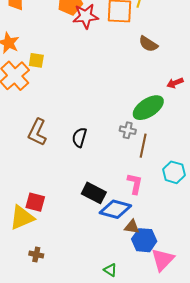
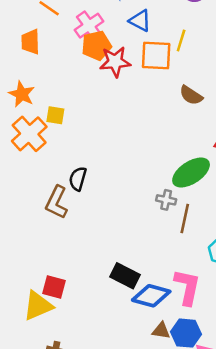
black semicircle: (79, 137) -> (78, 179), moved
pink L-shape: (135, 184) -> (187, 287), moved, size x1.4
brown triangle: (132, 227) -> (161, 331), moved

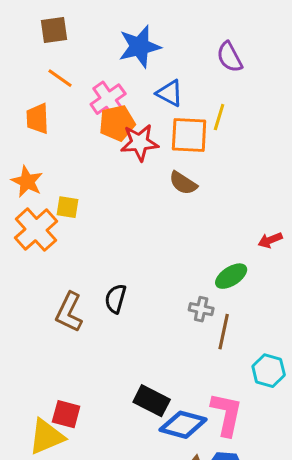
brown semicircle: (191, 95) -> (183, 183), moved
green ellipse: (191, 173) -> (231, 276), size x0.7
black semicircle: (78, 179) -> (116, 299), moved

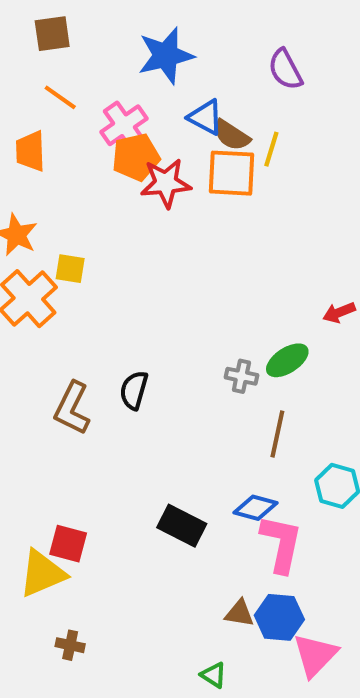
brown semicircle: (183, 183) -> (232, 135), moved
gray cross: (201, 309) -> (241, 376), moved
blue diamond: (183, 425) -> (255, 508), moved, size x0.7

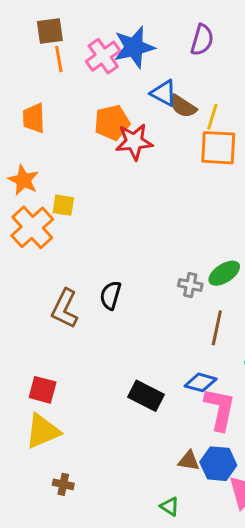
purple semicircle: (285, 69) -> (202, 40), moved, turned -136
orange line: (60, 97) -> (59, 59), moved, turned 45
pink cross: (124, 125) -> (103, 56), moved
orange square: (232, 173) -> (218, 148), moved
red square: (68, 544) -> (43, 390), moved

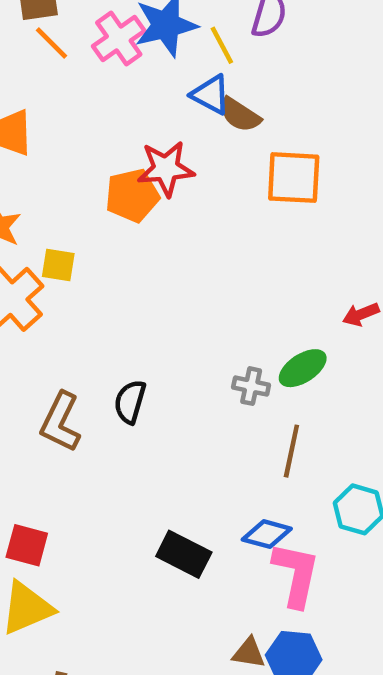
orange line: (59, 59) -> (52, 43), turned -35
yellow line: (212, 117) -> (222, 45), moved, turned -45
orange pentagon: (112, 123) -> (132, 195), moved

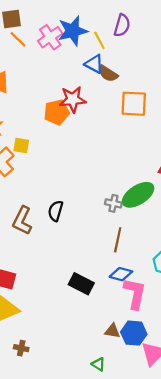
green ellipse: (303, 368) -> (138, 195), size x1.4
brown line: (291, 451) -> (118, 240), moved

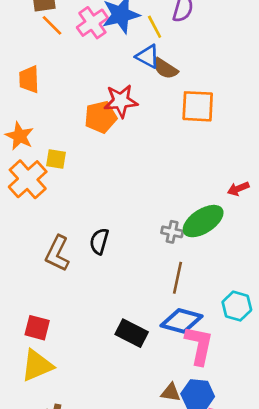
blue diamond: (121, 274) -> (182, 321), size x1.4

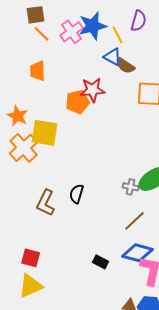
orange trapezoid: (29, 79) -> (38, 71), moved
yellow square: (56, 159) -> (45, 133), size x1.8
brown line: (177, 278) -> (135, 221), turned 35
black rectangle: (132, 333) -> (101, 262), size x0.7

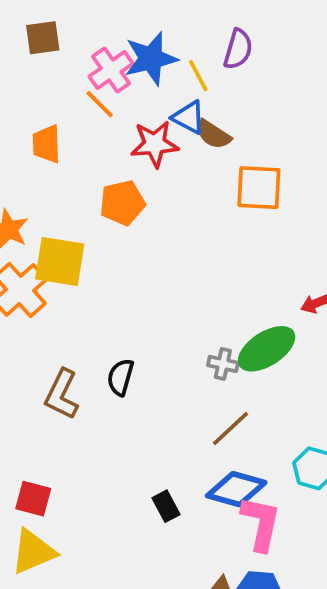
orange line: (42, 34) -> (100, 104), moved
red star: (93, 90) -> (155, 144), moved
black rectangle: (101, 262) -> (166, 506), turned 35

